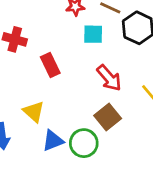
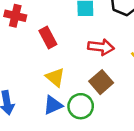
red arrow: (109, 78) -> (101, 47), turned -40
yellow triangle: (34, 112) -> (55, 77), moved

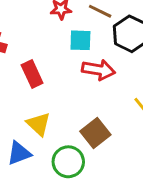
red arrow: (101, 47) -> (99, 70), moved
blue triangle: (53, 105) -> (19, 153), moved

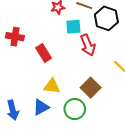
red arrow: (99, 70) -> (88, 45), turned 65
yellow triangle: (39, 124) -> (52, 86), turned -30

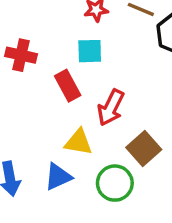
cyan square: (73, 27) -> (90, 51), moved
red arrow: (88, 45) -> (111, 108), moved, turned 45

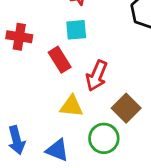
blue triangle: (58, 177) -> (57, 150), moved, turned 50

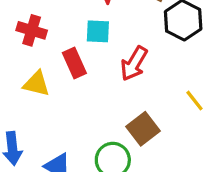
red arrow: (97, 76) -> (134, 64), moved
yellow triangle: (71, 106) -> (37, 84), moved

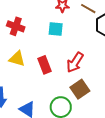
red rectangle: (74, 63) -> (44, 65), moved
red arrow: (134, 64) -> (75, 62), moved

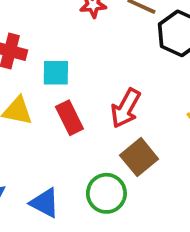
cyan square: (56, 29) -> (56, 73), moved

